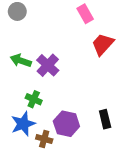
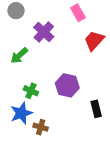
green arrow: (21, 61) -> (19, 55), turned -60
purple cross: (48, 65) -> (44, 32), moved
purple hexagon: (66, 124) -> (67, 85), moved

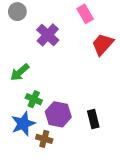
green arrow: (19, 55) -> (20, 72), moved
purple hexagon: (67, 85) -> (58, 114), moved
black rectangle: (96, 109) -> (93, 119), moved

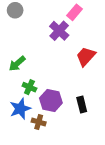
pink rectangle: (85, 14) -> (75, 12), turned 70
purple cross: (48, 35) -> (59, 31), moved
red trapezoid: (103, 44) -> (86, 56), moved

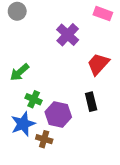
pink rectangle: (75, 12) -> (103, 14), moved, turned 70
black rectangle: (82, 105) -> (91, 102), moved

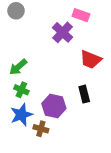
pink rectangle: (103, 14) -> (81, 15), moved
red trapezoid: (98, 64) -> (91, 59), turned -110
green cross: (34, 99) -> (21, 90), moved

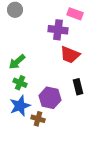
purple cross: (63, 32) -> (58, 30), turned -36
red trapezoid: (91, 59) -> (70, 55), moved

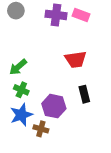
purple cross: (58, 30) -> (56, 15), moved
red trapezoid: (70, 55) -> (76, 59), turned -30

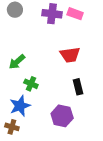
green cross: (21, 90) -> (31, 84), moved
purple hexagon: (54, 106) -> (62, 116), moved
brown cross: (41, 129) -> (12, 127), moved

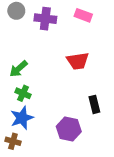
purple cross: (52, 14) -> (45, 19), moved
green cross: (31, 84) -> (23, 93), moved
black rectangle: (78, 87) -> (94, 104), moved

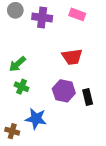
blue star: (22, 118) -> (36, 119), moved, turned 30
purple hexagon: (69, 129) -> (64, 91), moved

